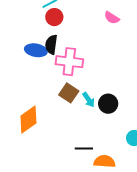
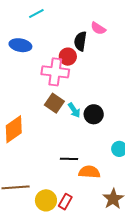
red circle: (54, 17) -> (68, 57), moved
black semicircle: (51, 45) -> (80, 41), moved
blue ellipse: (36, 50) -> (20, 45), moved

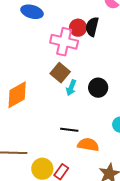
black semicircle: (80, 41) -> (92, 27), moved
cyan arrow: (74, 110) -> (71, 88), moved, turned 49

